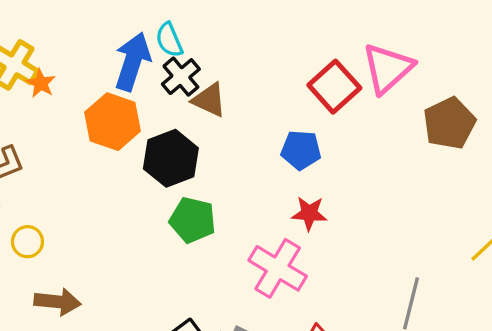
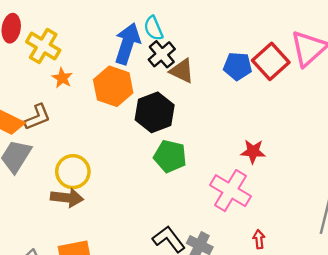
orange star: (41, 83) -> (62, 78), moved
blue pentagon: (301, 150) -> (238, 66), moved
yellow circle: (27, 242) -> (73, 172), moved, size x1.5
brown arrow: (57, 302) -> (67, 198), moved

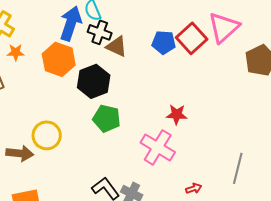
black cross: (162, 54) -> (100, 32), turned -30
orange star: (62, 78) -> (16, 52), turned -30
yellow circle: (73, 172) -> (47, 135), moved
red arrow: (259, 239) -> (194, 188), moved, turned 77

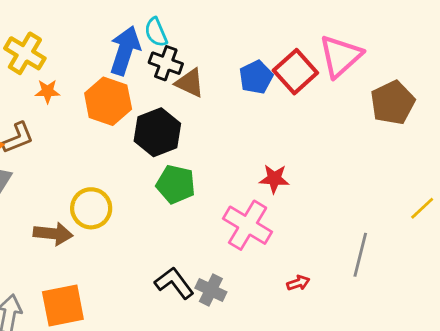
blue pentagon: (164, 42) -> (256, 77), turned -30

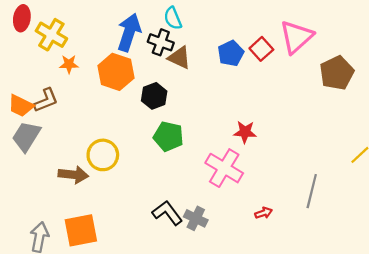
cyan semicircle: (156, 32) -> (173, 18), moved
red square: (295, 72) -> (261, 49), size x0.7
black hexagon: (157, 132) -> (154, 96), size x0.7

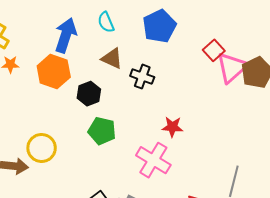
pink triangle: (296, 37) -> (232, 67), moved
black cross: (161, 42) -> (142, 77), moved
red square: (261, 49) -> (214, 50), moved
blue pentagon: (231, 53) -> (159, 26), moved, size x1.4

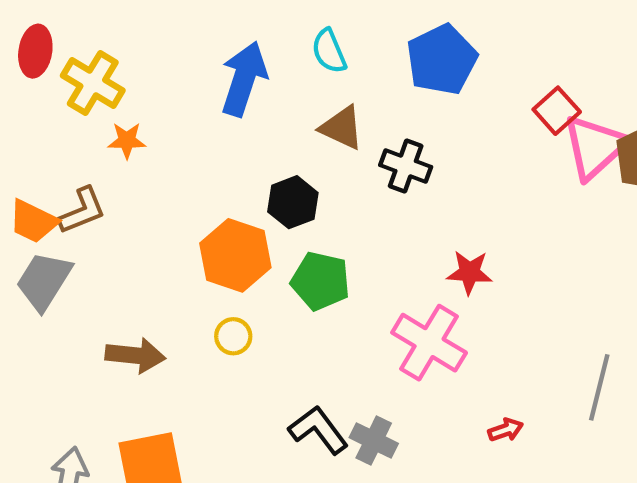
orange hexagon: (54, 71) -> (235, 255), moved
yellow circle: (42, 148) -> (233, 336), moved, size x0.6

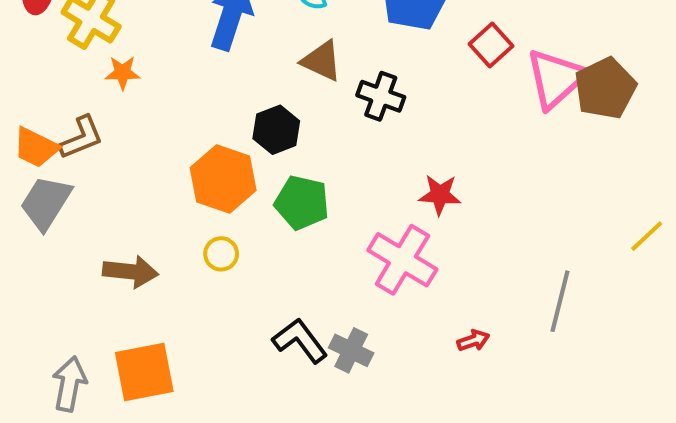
red square: (557, 111) -> (491, 45), moved

